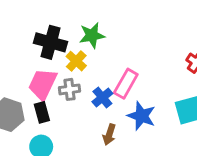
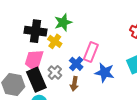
gray cross: (69, 89) -> (55, 72), moved, turned -32
black rectangle: (42, 112) -> (36, 80), size x1.6
brown arrow: (109, 135) -> (74, 84), moved

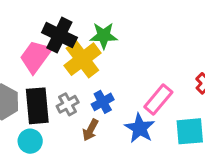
yellow cross: (55, 41) -> (82, 59), size x1.6
pink rectangle: (91, 52) -> (158, 100), moved
pink trapezoid: (34, 60) -> (35, 57), moved

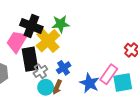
pink rectangle: (158, 100) -> (109, 74), moved
black rectangle: (37, 106) -> (30, 59), moved
cyan circle: (30, 141) -> (46, 87), moved

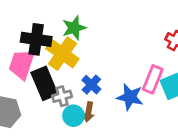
gray cross: (40, 71) -> (62, 96), turned 32

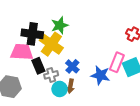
pink trapezoid: (22, 64) -> (22, 52), turned 75
black rectangle: (44, 83) -> (38, 66), size x0.7

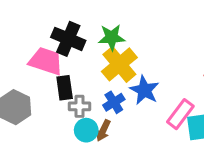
yellow cross: (51, 44) -> (119, 64), moved
blue star: (100, 75) -> (144, 90), moved

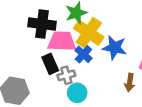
pink trapezoid: (46, 61) -> (62, 41), moved
blue cross: (114, 102) -> (83, 54), moved
brown arrow: (103, 130) -> (130, 82), moved

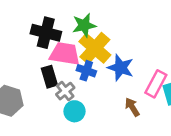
blue cross: (83, 54) -> (86, 71), turned -30
gray cross: (66, 75) -> (65, 91), turned -30
brown arrow: (130, 82) -> (132, 107), turned 132

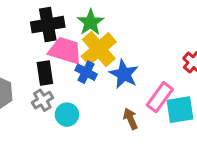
green star: (84, 25) -> (91, 22), turned -30
black cross: (46, 33) -> (48, 25), turned -32
gray cross: (65, 91) -> (42, 100), moved

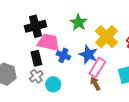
green star: (91, 22) -> (79, 22), moved
yellow cross: (99, 49) -> (106, 37), moved
pink rectangle: (160, 97) -> (97, 68), moved

